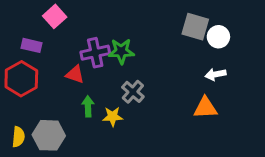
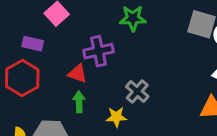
green star: (121, 51) -> (133, 18), moved
green arrow: (88, 106) -> (79, 102), moved

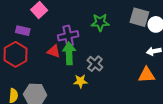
green star: (133, 18) -> (100, 22), moved
green arrow: (79, 102) -> (69, 53), moved, size x1.5

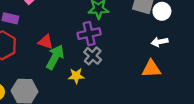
purple cross: (68, 36) -> (89, 34), moved
green arrow: (69, 53) -> (55, 57), moved, turned 30

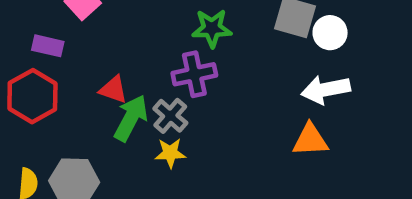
white arrow: (160, 42) -> (326, 90), size x1.5
gray cross: (93, 56) -> (170, 116), moved

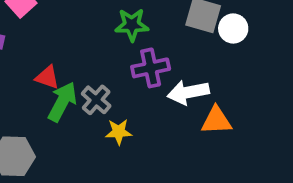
purple cross: (194, 74) -> (151, 68), moved
white arrow: (326, 90) -> (188, 92), moved
yellow star: (170, 153) -> (119, 132), moved

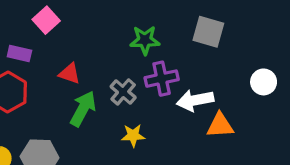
white circle: (233, 28) -> (264, 82), moved
red triangle: (47, 77) -> (70, 74), moved
gray cross: (96, 100) -> (123, 92), moved

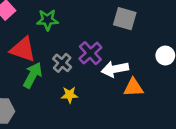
green star: (145, 40) -> (47, 20), moved
red triangle: (70, 74) -> (23, 49), size x1.6
purple cross: (162, 79) -> (90, 53), turned -30

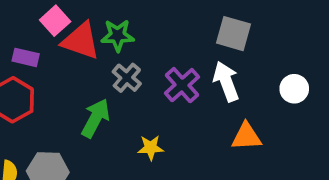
red triangle: (23, 49) -> (81, 41), moved
gray cross: (62, 63) -> (127, 78), moved
white arrow: (115, 69) -> (226, 81), moved, turned 80

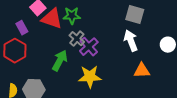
purple rectangle: (26, 57) -> (22, 28), turned 48
purple cross: (182, 85) -> (89, 47), moved
yellow star: (151, 148) -> (90, 77), size x1.6

